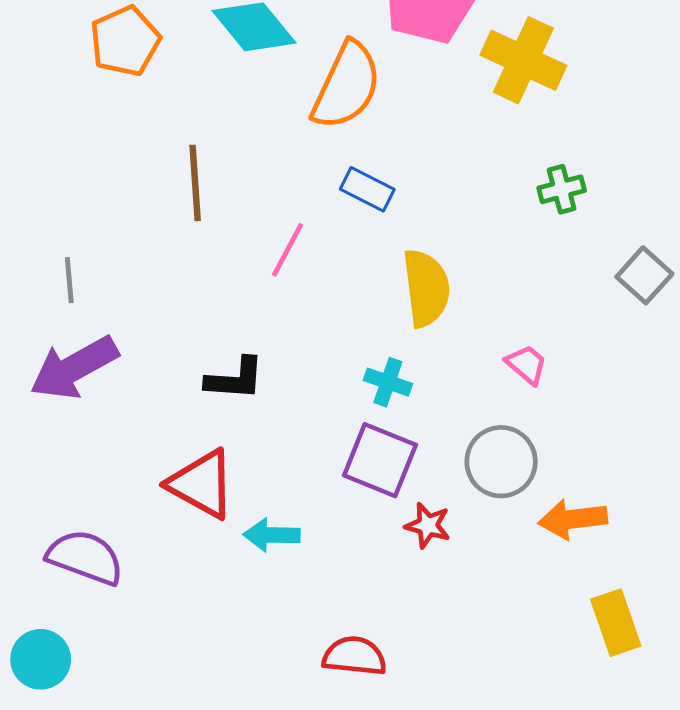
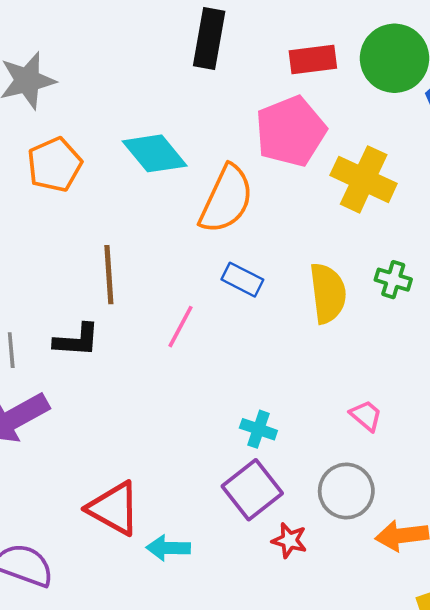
green cross: (562, 189) -> (393, 280), turned 32
yellow semicircle: (426, 288) -> (328, 293), moved
black L-shape: (235, 379) -> (77, 340), moved
purple square: (380, 460) -> (252, 490), turned 30

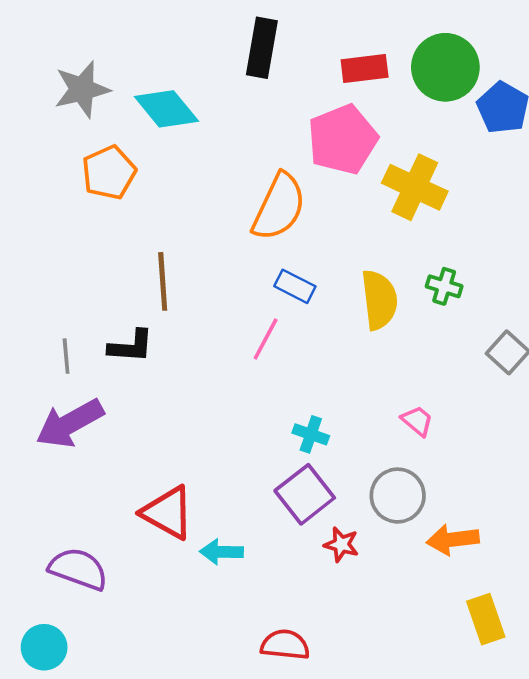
cyan diamond: (155, 153) -> (166, 109), moved
pink line: (181, 327) -> (266, 339), moved

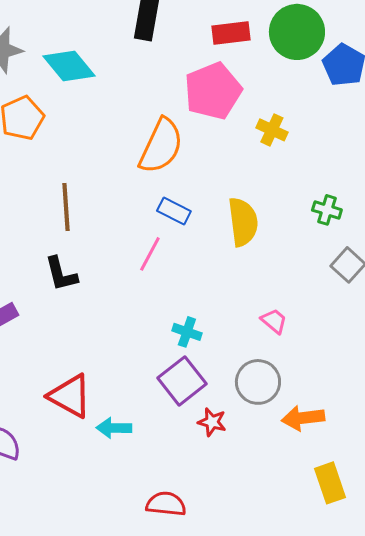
yellow cross: (415, 187) -> (272, 130), size x0.6
green cross: (444, 286) -> (327, 210), moved
black L-shape: (131, 346) -> (61, 274), moved, turned 72

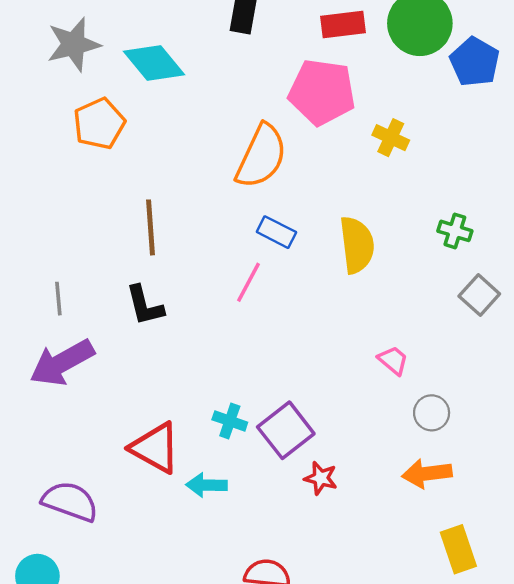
pink pentagon: (213, 91) -> (322, 92), turned 30
cyan cross: (187, 332) -> (230, 421), moved
gray circle: (258, 382) -> (432, 413), moved, size x0.7

